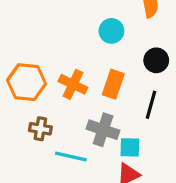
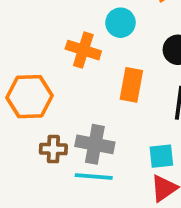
orange cross: (73, 84) -> (83, 50), moved
gray cross: (103, 130) -> (95, 144), moved

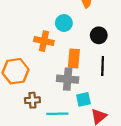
gray cross: (95, 144) -> (68, 79), moved
cyan square: (161, 156) -> (83, 99), moved

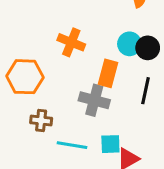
cyan circle: (64, 23) -> (129, 44), moved
cyan square: (83, 99) -> (110, 144), moved

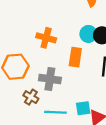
gray cross: (94, 100) -> (50, 79), moved
brown cross: (41, 121) -> (31, 97), turned 32

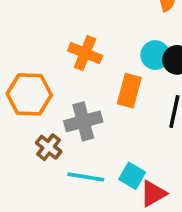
gray cross: (50, 79) -> (83, 121), turned -30
cyan square: (83, 108) -> (132, 176), turned 32

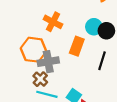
orange hexagon: (29, 94) -> (34, 50), moved
brown cross: (49, 147) -> (40, 79), moved

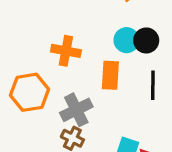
orange hexagon: (34, 50) -> (30, 92), moved

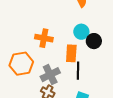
black circle: (146, 40) -> (94, 41), moved
black line: (153, 85) -> (78, 71), moved

